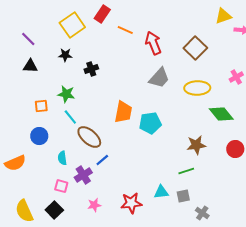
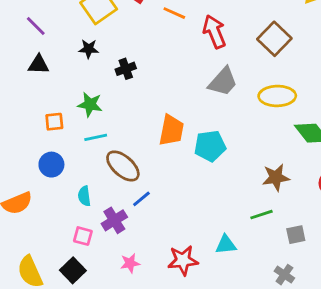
cyan line: (70, 117) -> (96, 137), turned -63
gray square: (183, 196) -> (296, 235), moved

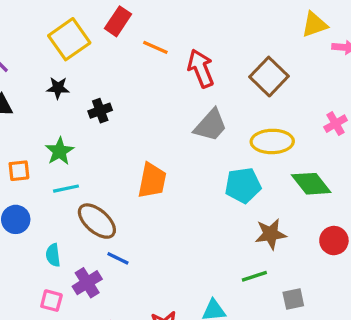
green star: (90, 105) -> (60, 151), turned 30
cyan pentagon: (210, 146) -> (243, 185), moved
blue line: (141, 199) -> (118, 258), turned 66

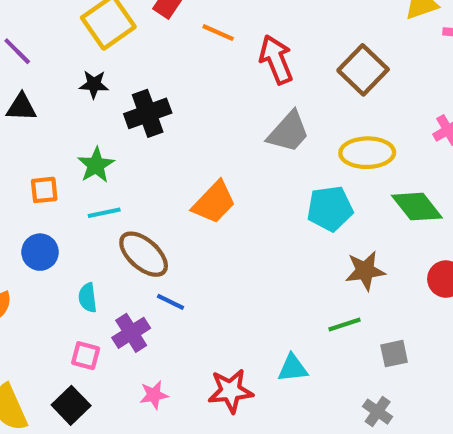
black cross: (100, 111) -> (148, 113), size x1.5
orange trapezoid: (152, 180) -> (214, 202), turned 33

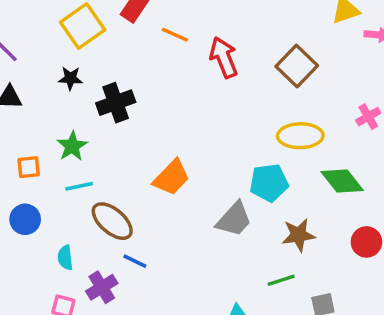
gray trapezoid: (288, 132) -> (234, 219), moved

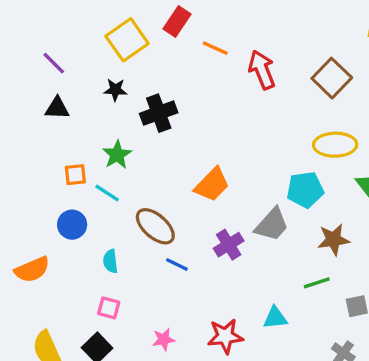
cyan line: (79, 186) -> (107, 193), moved, turned 45
purple cross: (102, 287) -> (229, 245), moved

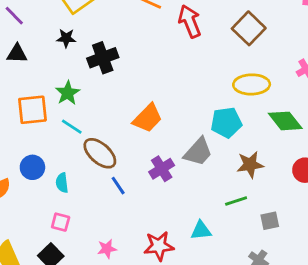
orange square: (75, 175) -> (32, 110), size x1.6
cyan line: (107, 193) -> (72, 127), moved
blue circle: (72, 225) -> (32, 167), moved
blue line: (177, 265) -> (118, 186), turned 30

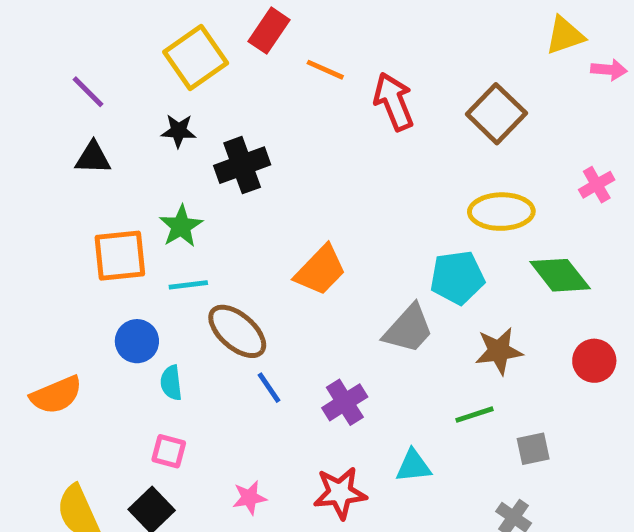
cyan line: (72, 127) -> (188, 285), turned -40
blue circle: (32, 167) -> (137, 341), moved
purple cross: (162, 169) -> (345, 402), moved

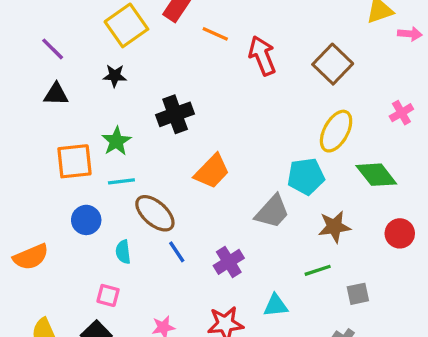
black cross: (242, 165) -> (175, 114), moved
yellow ellipse: (501, 212) -> (336, 131), turned -60
cyan semicircle: (171, 383) -> (123, 252), moved

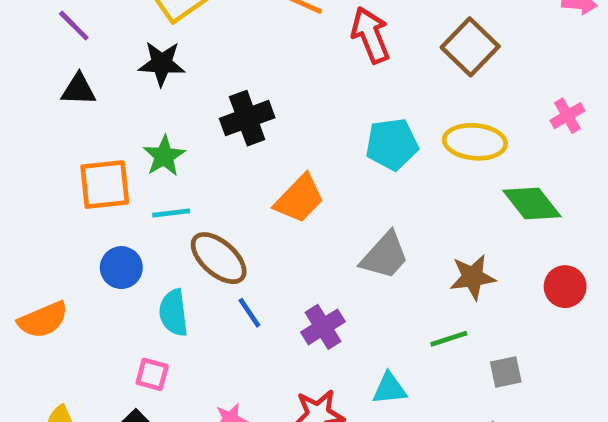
black star: (115, 76) -> (162, 63), size x1.4
yellow ellipse: (336, 131) -> (475, 142), turned 66
cyan pentagon: (306, 176) -> (392, 144), moved
cyan semicircle: (123, 252) -> (174, 313), size x1.4

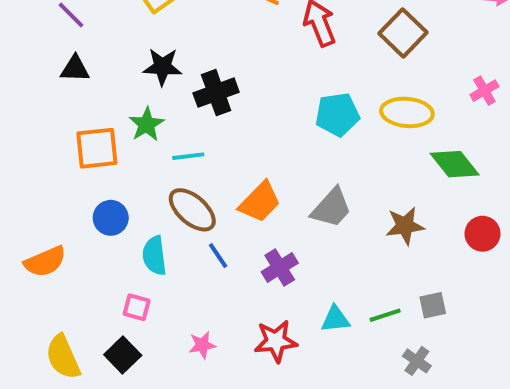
black star: (162, 63) -> (162, 67), moved
orange trapezoid: (299, 199) -> (260, 202), moved
cyan line: (171, 213) -> (188, 156), moved
green line: (449, 339) -> (385, 315), moved

